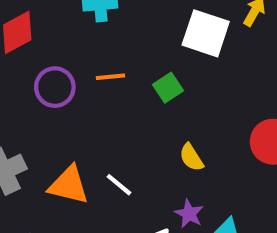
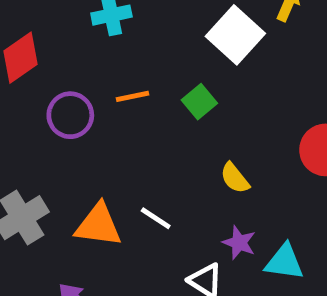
white square: (206, 33) -> (235, 35), turned 30

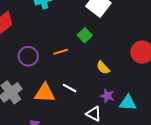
orange line: (132, 96) -> (61, 52), moved
purple circle: (70, 115) -> (28, 56), moved

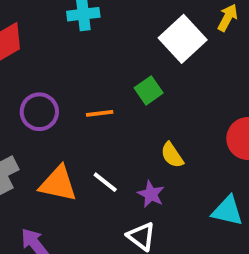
purple star: (107, 96) -> (151, 194), moved
cyan triangle: (128, 103) -> (228, 211), moved

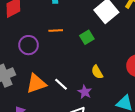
orange line: (100, 113) -> (56, 30), moved
orange triangle: (58, 184) -> (36, 84), turned -35

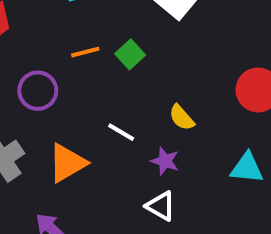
green square: (87, 37) -> (130, 54), moved
white line: (61, 84) -> (121, 132), moved

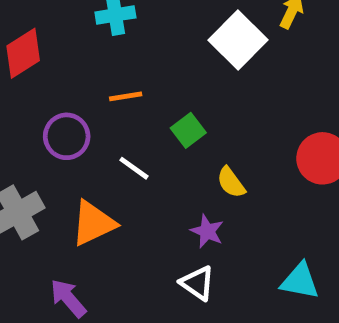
green square: (130, 54) -> (188, 130), moved
white line: (121, 132) -> (134, 168), moved
cyan triangle: (247, 168) -> (300, 281), moved

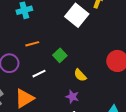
white line: (134, 168) -> (39, 74), turned -56

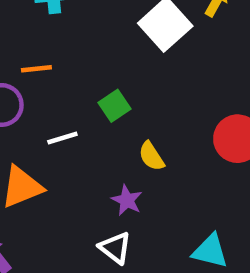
orange line: (32, 44) -> (36, 69), moved

